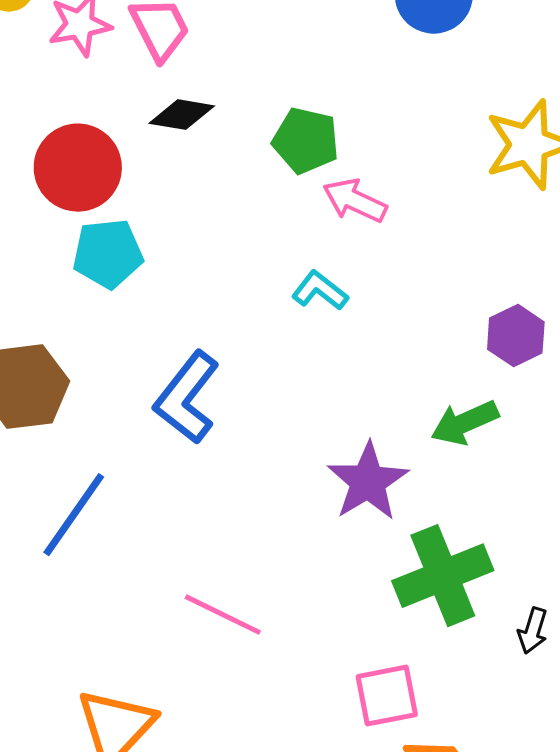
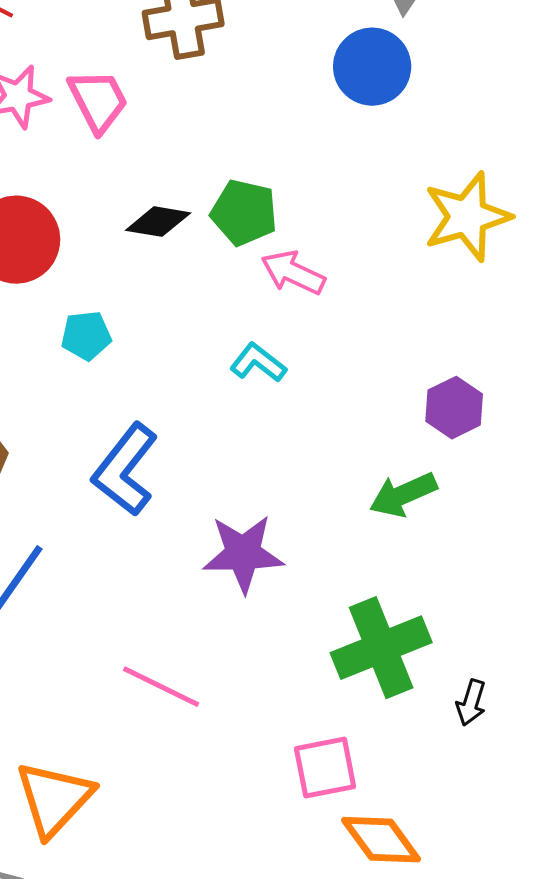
black diamond: (182, 115) -> (158, 222), moved
cyan pentagon: (108, 254) -> (86, 336), moved, size x0.7
purple star: (368, 482) -> (243, 554), moved, turned 30

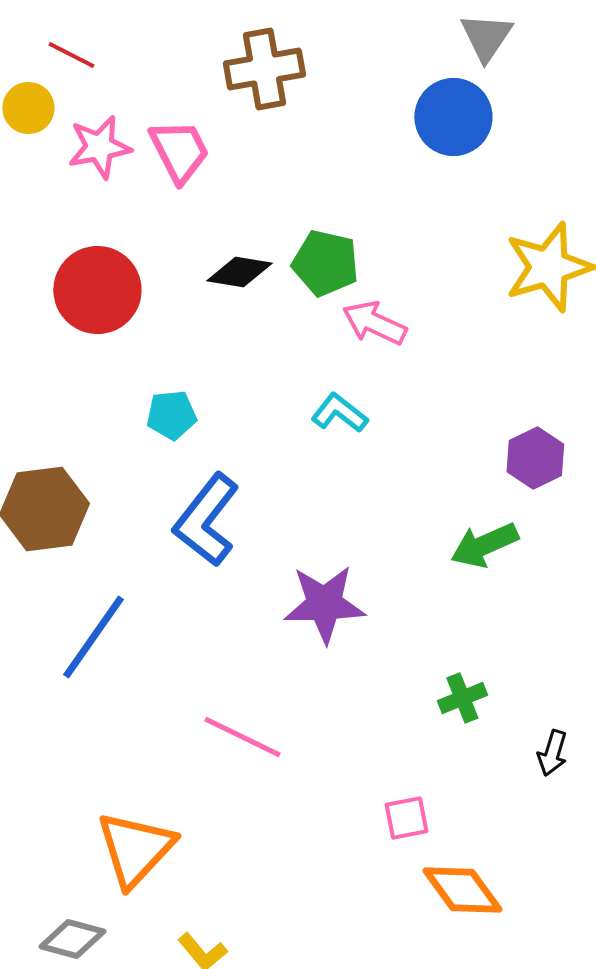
cyan pentagon: (86, 336) -> (171, 415), moved
green cross: (381, 648) -> (462, 698), size x0.5
pink square: (325, 768) -> (406, 818), size x0.7

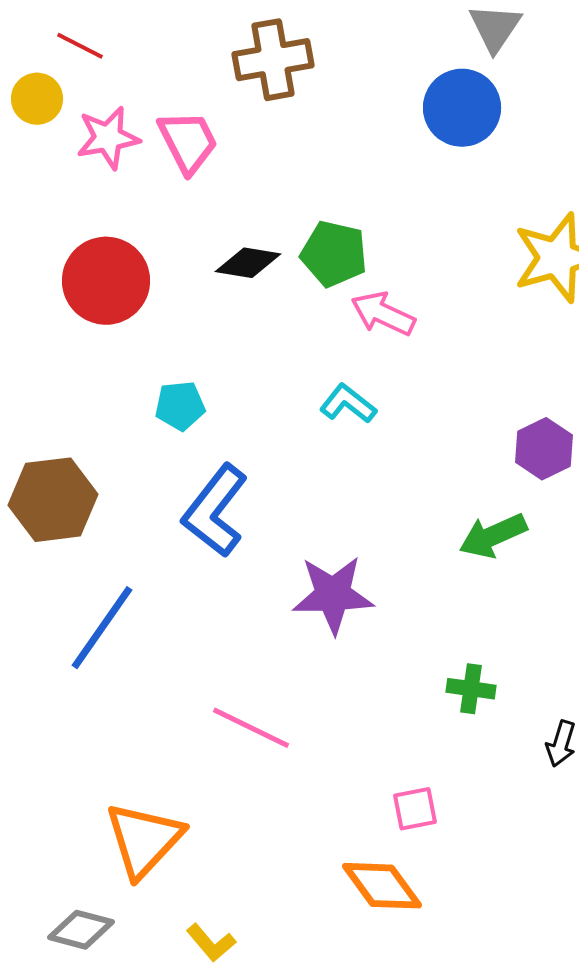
green cross: (462, 698) -> (471, 689), turned 30
orange diamond: (462, 890) -> (382, 886), moved

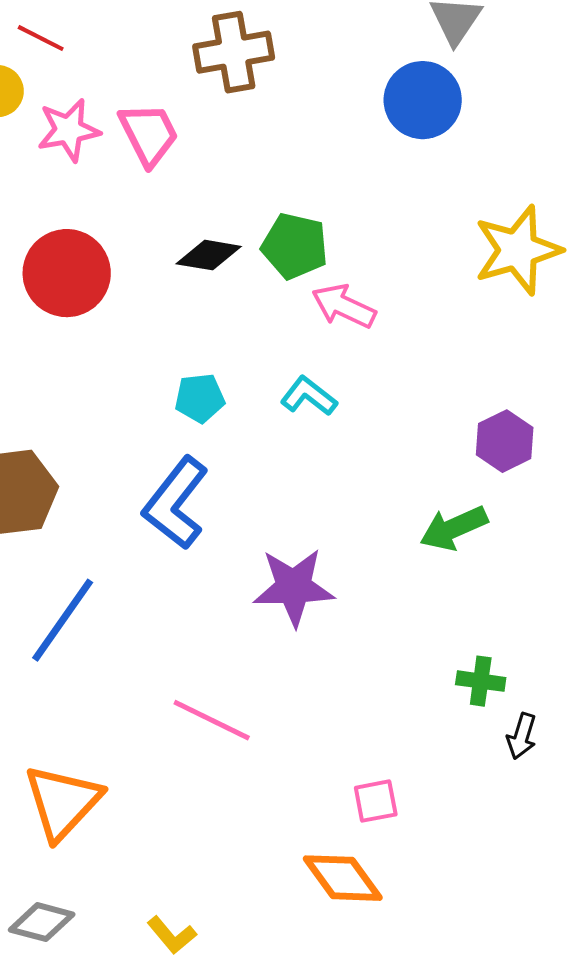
cyan pentagon: (180, 406) -> (200, 398), moved
green cross: (471, 689) -> (481, 681), moved
orange triangle: (144, 840) -> (63, 802), moved

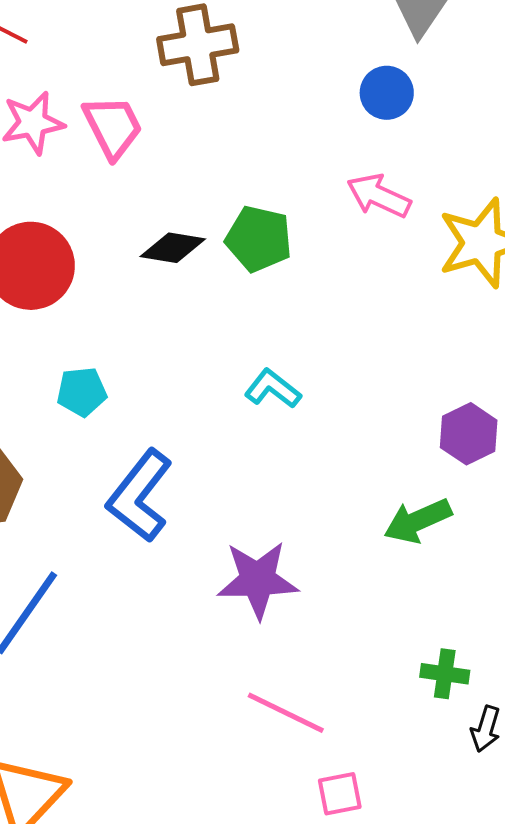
blue circle: (423, 100) -> (387, 93), size x0.7
pink arrow: (344, 306) -> (379, 196), moved
cyan pentagon: (200, 398) -> (82, 392), moved
pink line: (212, 720) -> (286, 713), moved

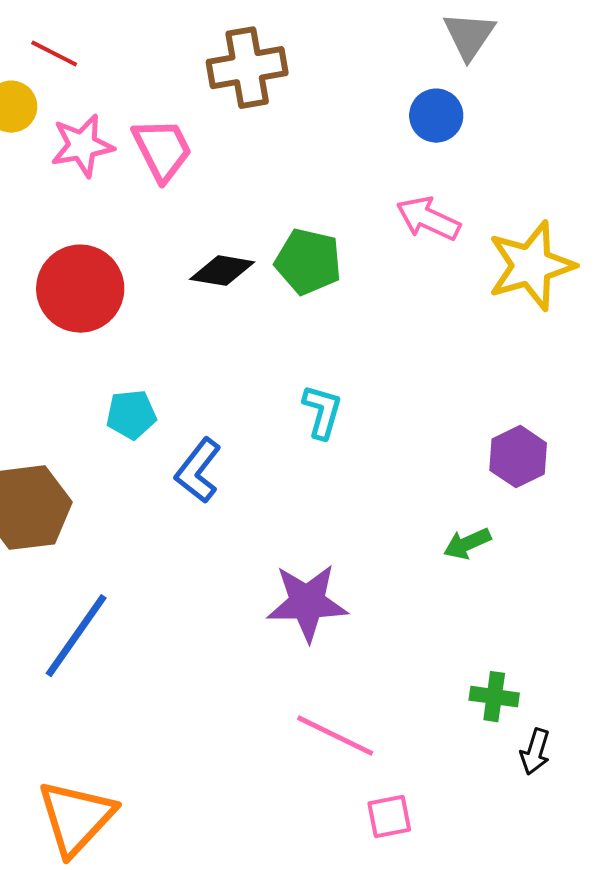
cyan L-shape: (273, 389) -> (322, 412), turned 68
blue L-shape: (140, 496) -> (198, 471), moved, size x0.7
green arrow: (418, 521) -> (467, 544), size x0.7

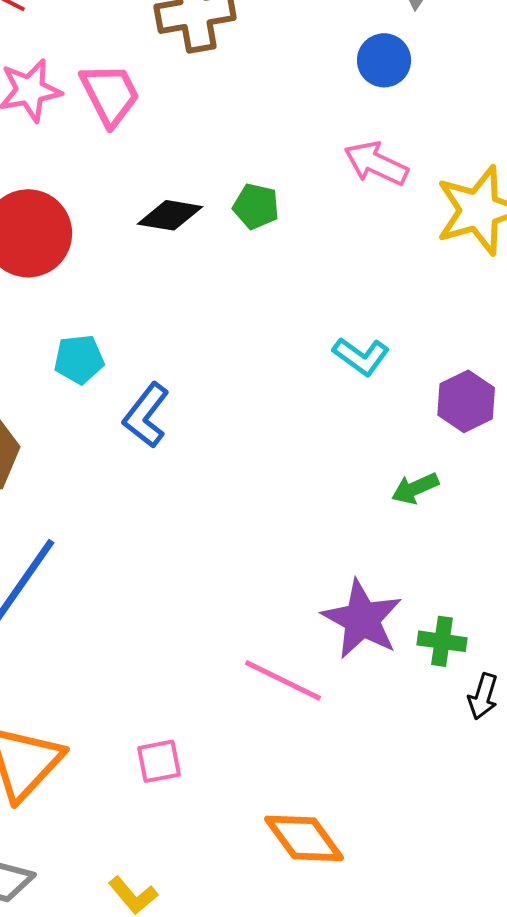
green pentagon: (308, 262) -> (256, 206), size x0.7
cyan L-shape: (322, 412) -> (361, 356), moved, turned 110
purple star: (307, 603) -> (362, 619), moved, turned 30
pink square: (389, 817) -> (159, 761), moved

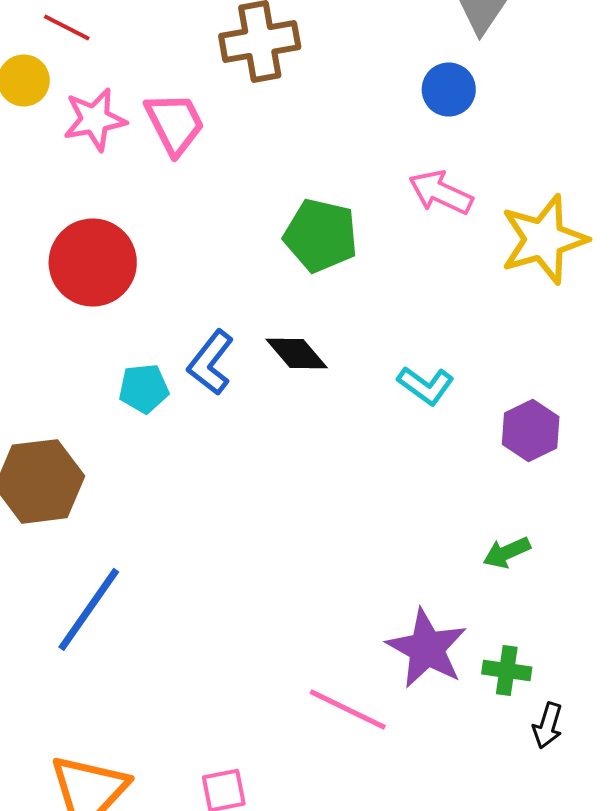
green pentagon: (256, 206) -> (321, 235), size x1.6
black diamond: (170, 215) -> (297, 353), moved, turned 40
blue L-shape: (146, 415) -> (211, 362), moved
green arrow: (415, 488) -> (507, 552), moved

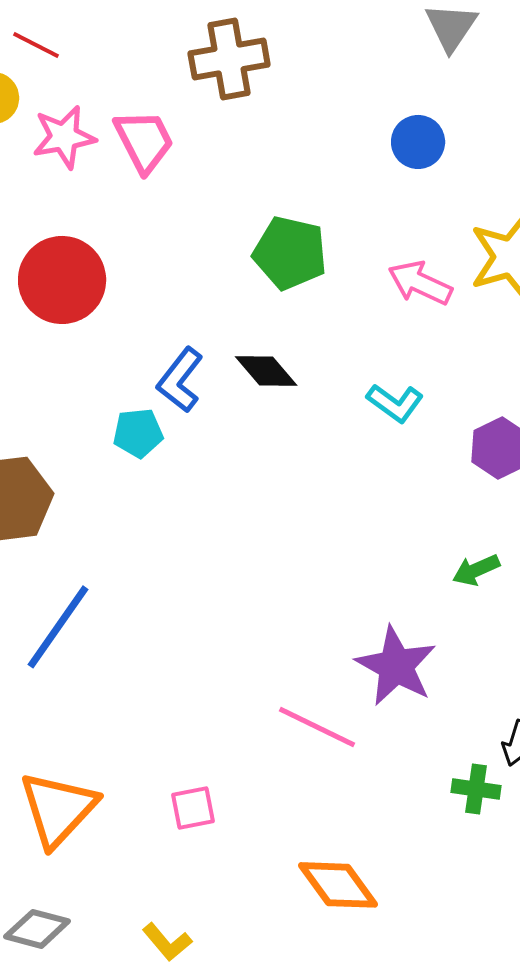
blue circle: (449, 89) -> (418, 142), moved
pink arrow: (441, 192) -> (420, 283), moved
cyan pentagon: (144, 388) -> (138, 433), moved
green cross: (507, 670) -> (476, 789), moved

